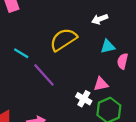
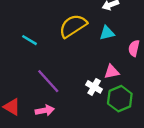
cyan triangle: (108, 46) -> (107, 33), moved
purple line: (44, 75) -> (48, 81), moved

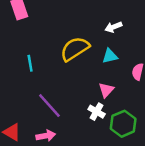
cyan line: (30, 40) -> (30, 63), turned 49
pink triangle: (112, 72) -> (106, 90), moved, turned -35

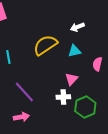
white cross: (97, 112) -> (63, 97), turned -32

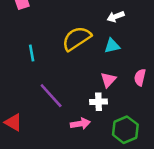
pink semicircle: (97, 64) -> (140, 77), moved
green hexagon: (85, 107) -> (125, 130), moved
pink arrow: (21, 117) -> (80, 124), moved

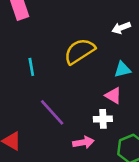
cyan triangle: (112, 46) -> (122, 69), moved
pink triangle: (108, 80) -> (113, 95), turned -42

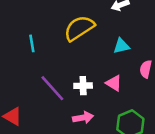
pink triangle: (113, 95) -> (114, 83), moved
white cross: (103, 119) -> (83, 86), moved

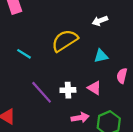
cyan line: (32, 43) -> (24, 54), turned -48
pink arrow: (83, 118) -> (80, 118), moved

